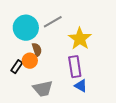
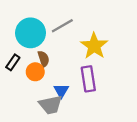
black rectangle: (17, 67) -> (13, 62), moved
blue triangle: (81, 86) -> (61, 91), moved, turned 32

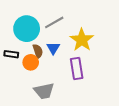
black rectangle: (13, 62) -> (11, 54), turned 64
blue triangle: (61, 91) -> (53, 48), moved

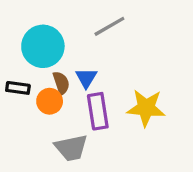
gray line: (54, 22) -> (109, 26), moved
yellow star: (82, 40) -> (146, 108), moved, turned -30
purple rectangle: (77, 68) -> (98, 111), moved

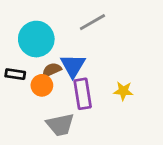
blue triangle: (86, 78) -> (73, 66), size x1.4
brown semicircle: (61, 83) -> (52, 70), turned -96
yellow star: (146, 108) -> (123, 91), size x0.6

